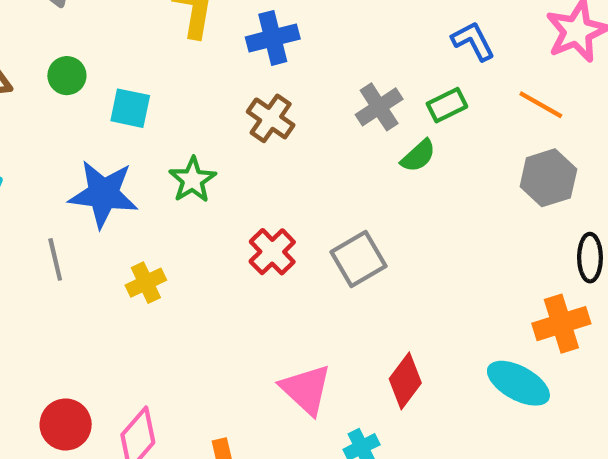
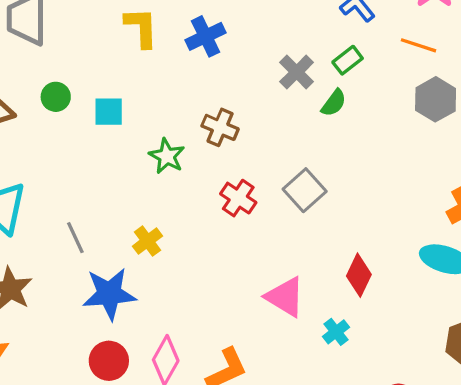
brown cross: (271, 118) -> (220, 127), moved
blue star: (103, 194) -> (109, 294), moved

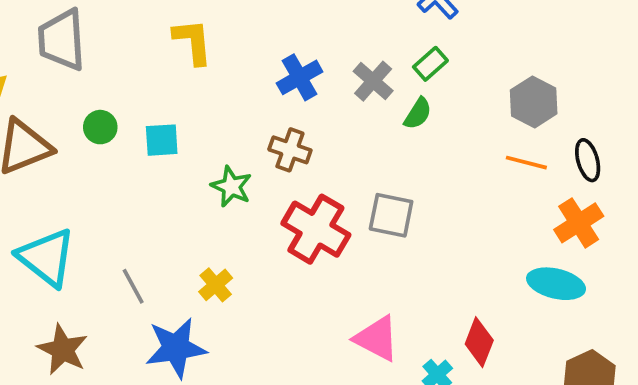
blue cross: (205, 36) -> (300, 77), moved
orange line: (418, 45) -> (526, 163), moved
gray square: (305, 190) -> (391, 215), turned -33
red cross: (238, 198) -> (316, 229), size x1.6
red diamond: (359, 275) -> (479, 342), moved

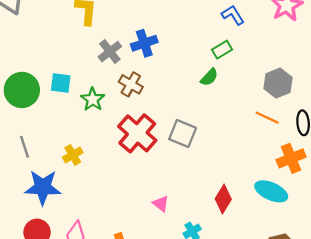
gray cross: (373, 81) -> (110, 52), moved
green circle: (100, 127) -> (22, 90), moved, size x1.8
cyan square: (162, 140) -> (61, 83), moved
pink triangle: (377, 338) -> (161, 204), size x0.6
red diamond: (479, 342) -> (223, 199), moved

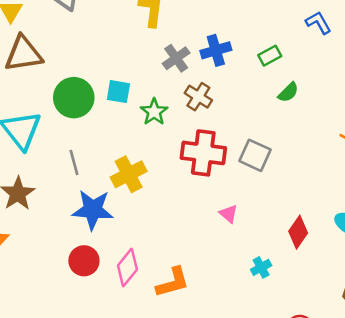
green rectangle: (222, 50) -> (270, 56), moved
red cross: (137, 133) -> (203, 153), turned -36
yellow cross: (73, 155) -> (129, 174), size x1.5
pink triangle: (161, 204) -> (229, 214), moved

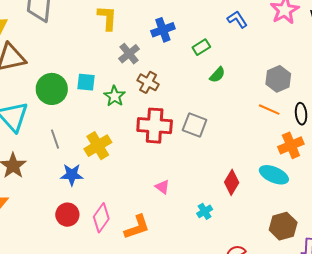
blue cross: (216, 50) -> (163, 30), moved
blue star: (93, 210) -> (72, 175), size x0.7
pink triangle: (229, 214) -> (162, 187), moved

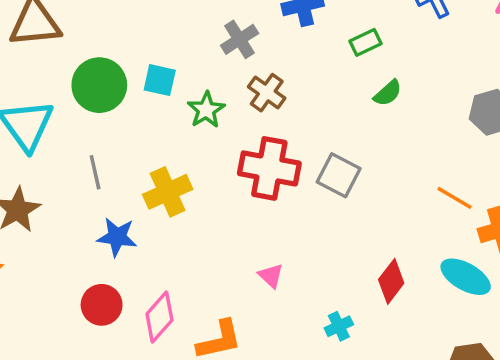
orange line: (269, 110) -> (455, 198), moved

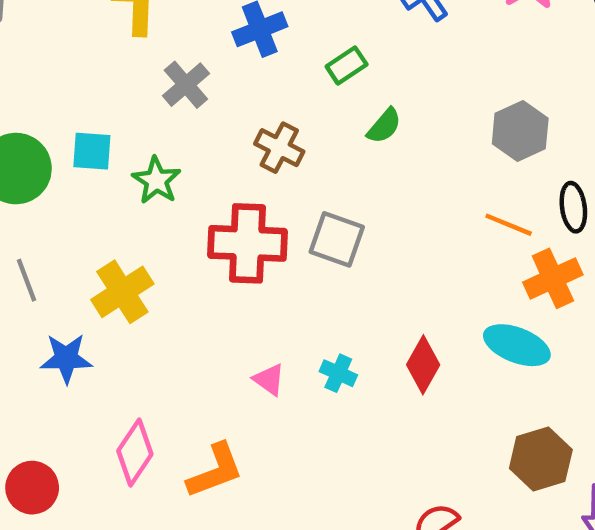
brown cross: (267, 93) -> (279, 148), moved
orange line: (455, 198) -> (509, 225), moved
red circle: (102, 305) -> (32, 488), moved
cyan cross: (339, 326) -> (338, 373), moved, turned -32

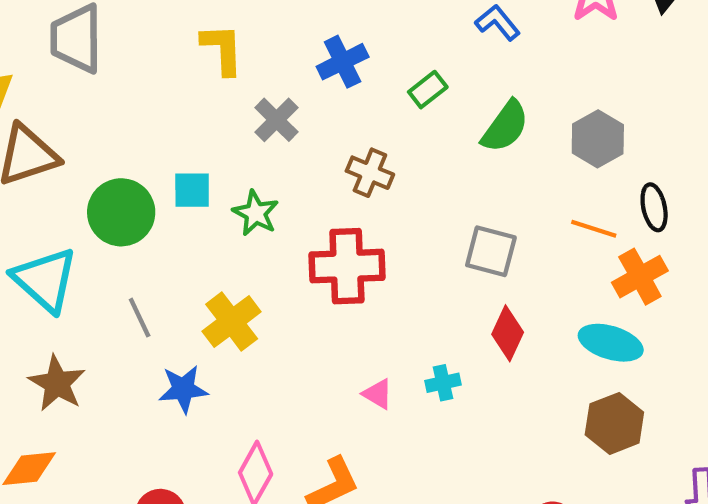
green semicircle: (384, 126) -> (505, 127), moved, size x1.5
gray square: (337, 239) -> (491, 251), moved
red diamond: (423, 365) -> (508, 333), moved
cyan cross: (338, 373) -> (443, 383), turned -32
brown hexagon: (541, 459) -> (614, 423), moved

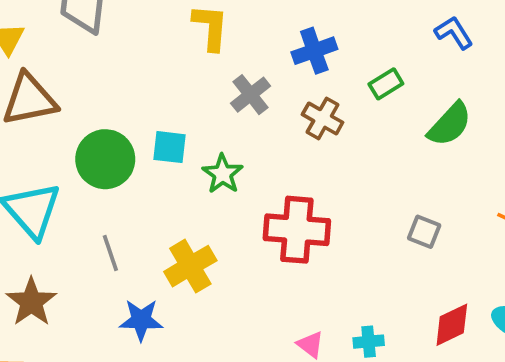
brown cross: (370, 173) -> (323, 118), moved
gray square: (491, 251) -> (424, 232), size x0.7
red diamond: (508, 333) -> (452, 325), moved, turned 33

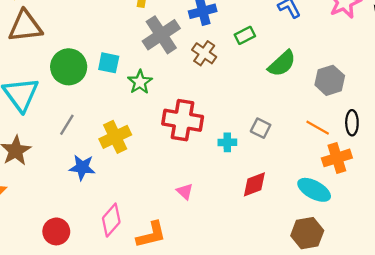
gray cross: (251, 95) -> (161, 35), size x1.5
gray line: (110, 253) -> (67, 125), turned 45
red diamond: (452, 325) -> (254, 184), moved
cyan cross: (369, 342) -> (227, 142), moved

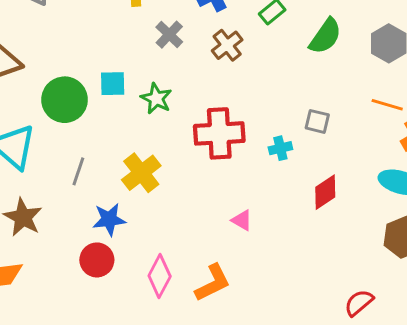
gray cross: (161, 35) -> (169, 35), size x0.6
brown cross: (204, 53) -> (227, 45), turned 30
red circle: (56, 231) -> (97, 260), moved

